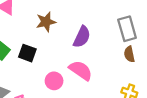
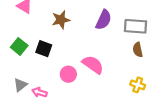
gray rectangle: (127, 29) -> (136, 26), turned -70
purple semicircle: (82, 37) -> (104, 20), moved

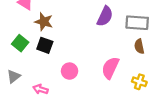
brown star: (61, 20) -> (44, 22), moved, turned 30
pink semicircle: (93, 65) -> (110, 68), moved, turned -100
gray triangle: (20, 85) -> (14, 76), moved

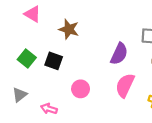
purple semicircle: (105, 16) -> (119, 54), moved
brown star: (44, 22) -> (69, 29), moved

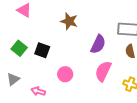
brown star: (69, 29) -> (69, 21), moved

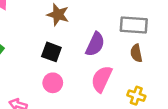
black square: (42, 50) -> (51, 52), moved

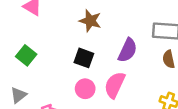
pink semicircle: (102, 79) -> (115, 85), moved

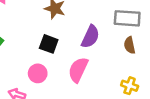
pink circle: (85, 89) -> (38, 73), moved

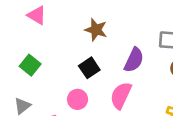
black square: (49, 44) -> (89, 68), turned 36

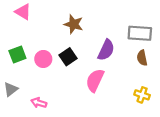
green square: (30, 65) -> (17, 55), turned 30
pink circle: (78, 99) -> (43, 59), moved

